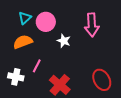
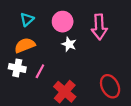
pink circle: (46, 22) -> (63, 22), moved
white cross: (16, 77) -> (17, 68), moved

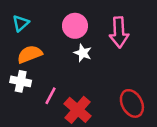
cyan triangle: (27, 19) -> (21, 23), moved
pink line: (40, 71) -> (50, 96), moved

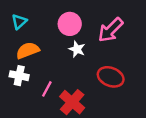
pink arrow: (119, 32) -> (111, 30), turned 48
red ellipse: (132, 103) -> (111, 77), moved, turned -40

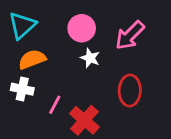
cyan triangle: (19, 22) -> (22, 25), size x1.5
red ellipse: (111, 77) -> (130, 91), turned 70

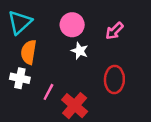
pink arrow: (130, 35) -> (114, 31), size x0.7
orange semicircle: (32, 59) -> (29, 52), turned -60

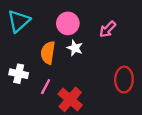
orange semicircle: (29, 52) -> (48, 53), moved
red ellipse: (114, 79) -> (124, 80), moved

